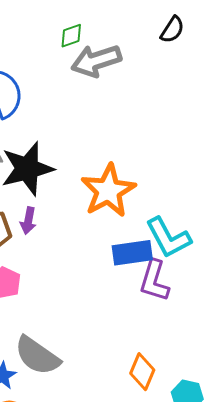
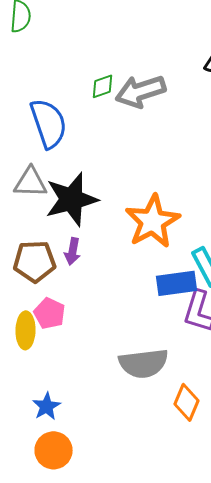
green diamond: (71, 36) -> (102, 86), moved
gray semicircle: (37, 356) -> (144, 363), moved, turned -42

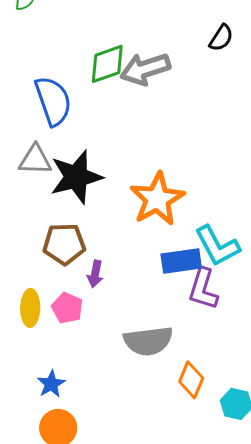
green diamond: (102, 86) -> (107, 64), size x1.6
purple arrow: (72, 251) -> (95, 274), moved
brown pentagon: (34, 261) -> (64, 244), moved
pink pentagon: (50, 313) -> (67, 308), moved

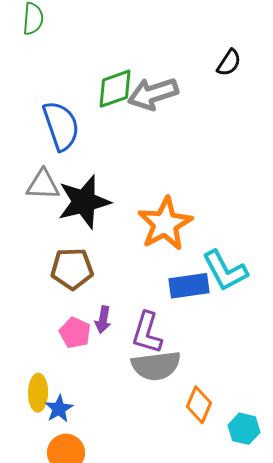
purple arrow: (95, 274) -> (103, 320), moved
purple L-shape: (203, 289) -> (147, 333), moved
yellow ellipse: (30, 308) -> (38, 393), moved

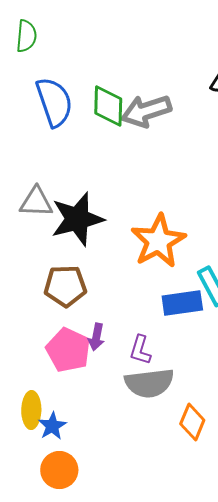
green diamond: (115, 89) -> (108, 106), turned -69
blue semicircle: (61, 126) -> (54, 102), moved
pink pentagon: (75, 333) -> (68, 350), size x1.4
purple L-shape: (147, 333) -> (140, 350), size x0.7

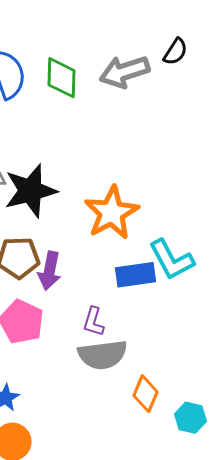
gray arrow: (146, 111) -> (124, 72), moved
purple arrow: (96, 337) -> (49, 271), moved, size x1.4

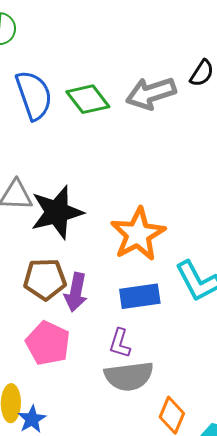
green diamond: (61, 78) -> (88, 99), turned -39
blue rectangle: (135, 275) -> (140, 296), moved

